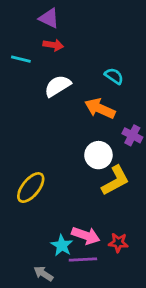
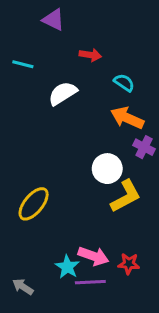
red arrow: (53, 45) -> (90, 55), moved
orange arrow: (100, 109) -> (127, 118), moved
gray arrow: (43, 274) -> (23, 287), moved

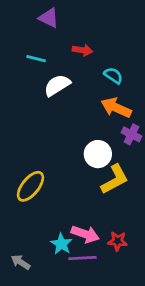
cyan line: (23, 64) -> (36, 59), moved

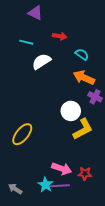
cyan star: (61, 244) -> (45, 185), moved

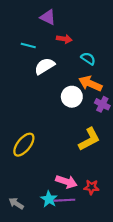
purple triangle: (35, 13) -> (48, 17), moved
white circle: (71, 111) -> (72, 97), moved

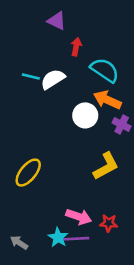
red arrow: (64, 39) -> (76, 47), turned -88
cyan line: (28, 45) -> (31, 77), moved
cyan semicircle: (88, 59) -> (105, 70), size x1.6

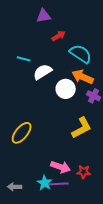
purple triangle: (57, 21) -> (44, 16), turned -35
red arrow: (76, 47) -> (59, 36), turned 48
white semicircle: (53, 79) -> (43, 72), moved
gray arrow: (19, 243) -> (15, 187), turned -32

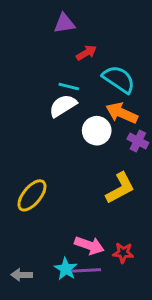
cyan line: (24, 59) -> (69, 87), moved

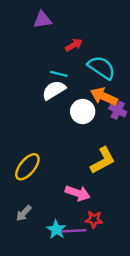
purple triangle: (64, 23) -> (42, 20), moved
purple cross: (138, 141) -> (118, 110), moved
pink arrow: (89, 245) -> (78, 193), moved
red star: (123, 253) -> (94, 219), moved
gray arrow: (22, 275) -> (24, 213), moved, turned -48

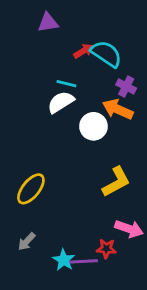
cyan semicircle: (101, 68) -> (106, 54), moved
purple cross: (118, 110) -> (126, 87), moved
pink arrow: (78, 193) -> (129, 229), moved

